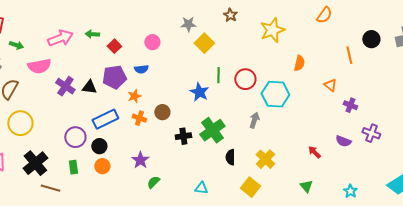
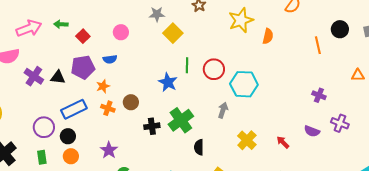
orange semicircle: (299, 63) -> (268, 36), moved
orange triangle: (330, 85) -> (358, 75), moved, turned -40
yellow cross: (265, 159) -> (247, 140), moved

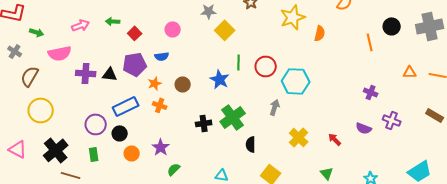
pink arrow: (29, 28) -> (81, 25), size x0.7
purple cross: (34, 76) -> (86, 73), turned -30
brown circle: (131, 102) -> (183, 84), moved
orange circle: (71, 156) -> (132, 153), moved

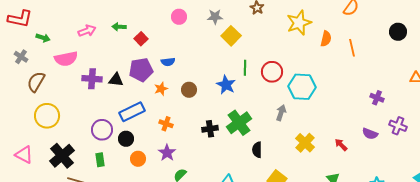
pink circle: (173, 29) -> (179, 17), moved
orange line: (370, 42) -> (352, 48), moved
orange cross: (160, 105) -> (166, 124), moved

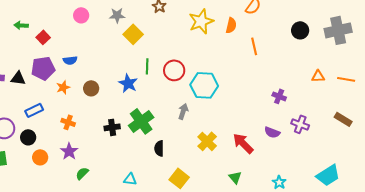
orange semicircle: (326, 39) -> (231, 25), moved
blue rectangle: (132, 112) -> (34, 110), size x0.7
red arrow: (341, 145) -> (243, 143), size x1.6

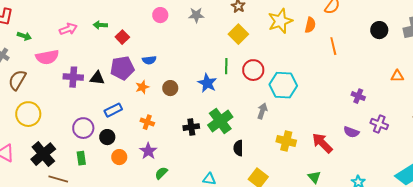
yellow square: (133, 34) -> (238, 34), moved
yellow cross: (207, 141) -> (286, 141), turned -30

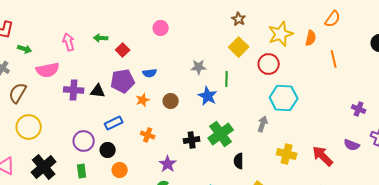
gray star: (196, 15) -> (199, 67), moved
pink arrow: (68, 29) -> (69, 42), turned -84
red circle: (253, 70) -> (269, 64), moved
purple star: (148, 151) -> (168, 164), moved

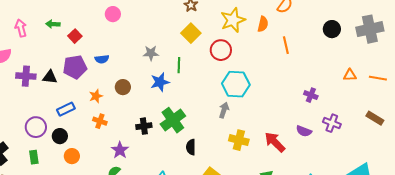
blue star: (208, 96) -> (160, 82), turned 30
orange star: (143, 100) -> (96, 96), moved
gray arrow: (263, 124) -> (224, 110), moved

